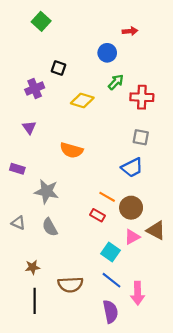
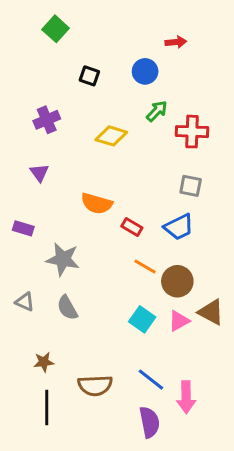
black square: (58, 68) -> (89, 76), moved
red rectangle: (97, 215) -> (132, 227), moved
cyan square: (110, 252) -> (142, 319), moved

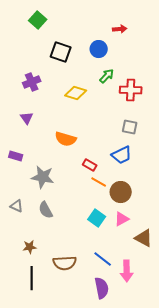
black square: (89, 76) -> (61, 52), size x1.5
red rectangle: (132, 227) -> (90, 165), moved
brown triangle: (211, 312) -> (144, 238), moved

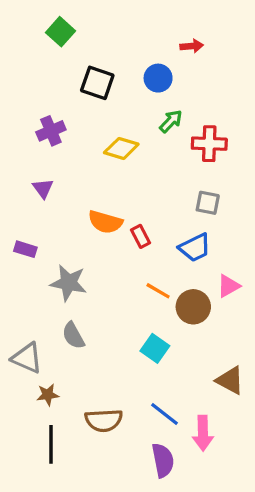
red rectangle: (90, 165) -> (140, 236), moved, turned 32
gray triangle: (17, 206) -> (27, 358), moved, size x1.5
pink triangle: (122, 219) -> (228, 286), moved

